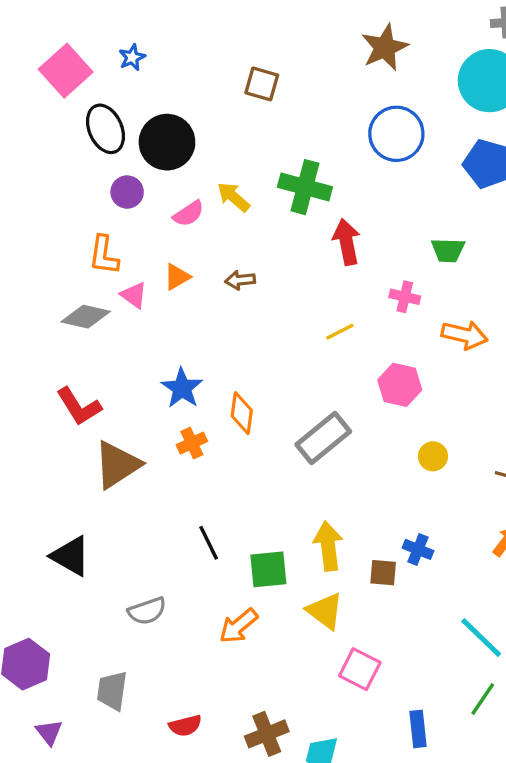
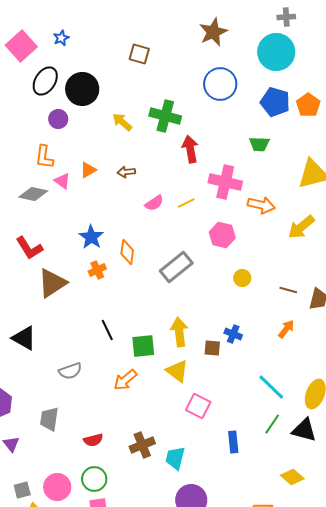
black ellipse: (105, 129) -> (45, 81), turned 56
pink semicircle: (189, 214) -> (154, 203), moved
green trapezoid: (448, 250) -> (259, 144), moved
pink cross: (405, 297) -> (225, 182), size x1.8

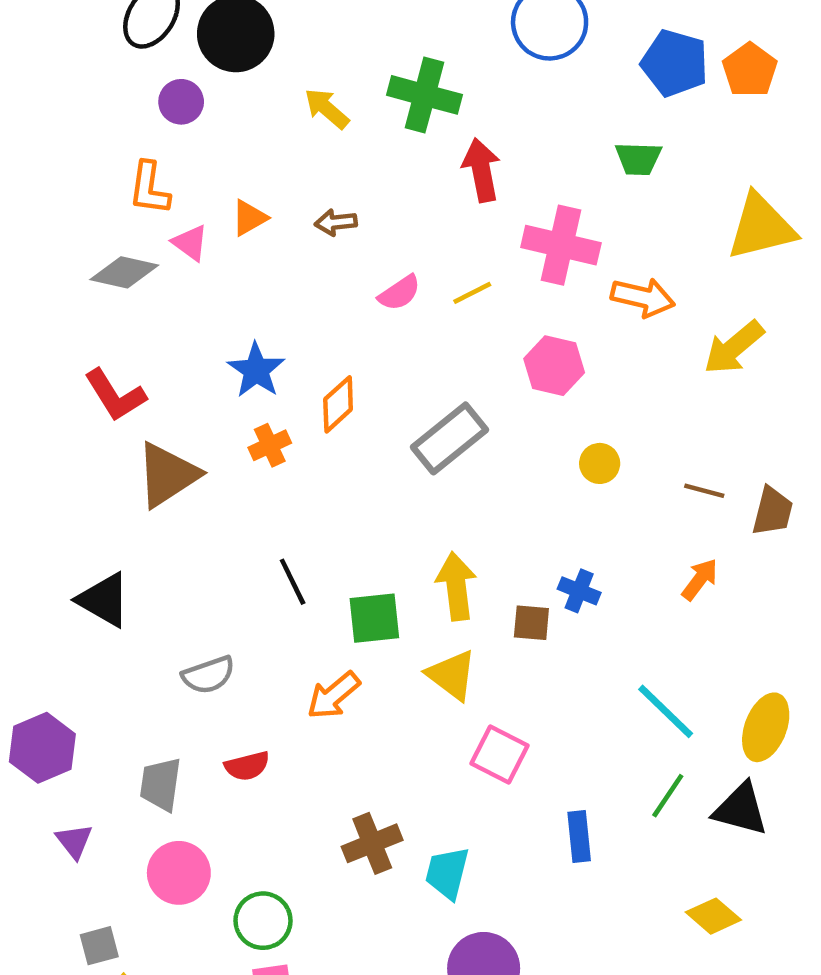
orange diamond: (127, 252) -> (338, 404), turned 40
red semicircle: (93, 440) -> (247, 766), moved
pink circle: (57, 487) -> (179, 873), moved

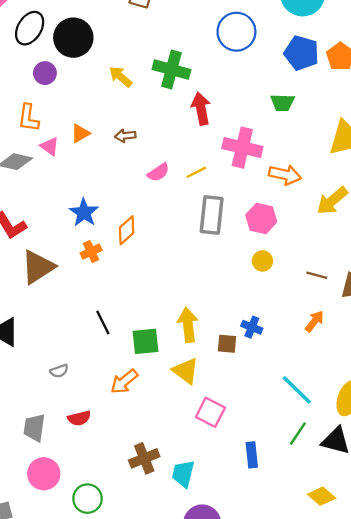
pink hexagon: (554, 366) -> (261, 218), moved
gray rectangle: (450, 438) -> (212, 215), moved, turned -45
gray semicircle: (208, 675) -> (59, 371), size x0.7

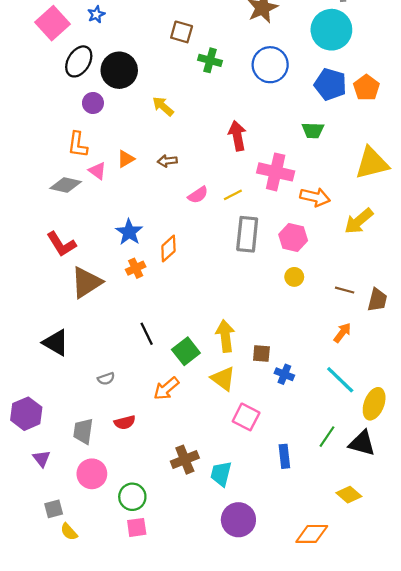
green cross: (171, 70) -> (210, 60), moved, size x0.7
blue cross: (252, 327) -> (284, 374), moved
green square: (145, 341) -> (186, 351), turned -32
cyan line: (297, 390) -> (340, 380), moved

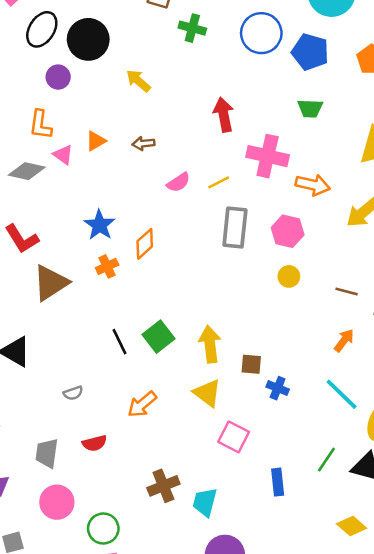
blue pentagon: (330, 84) -> (310, 52), moved
green square: (186, 351) -> (158, 337), moved

